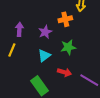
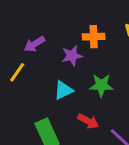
orange cross: (65, 19) -> (94, 37), moved
purple arrow: (19, 29) -> (34, 44), turned -136

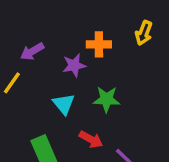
cyan triangle: (63, 90) -> (64, 104), turned -45

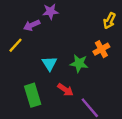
orange cross: (99, 44) -> (101, 49), moved, turned -35
purple star: (74, 65) -> (50, 12), moved

